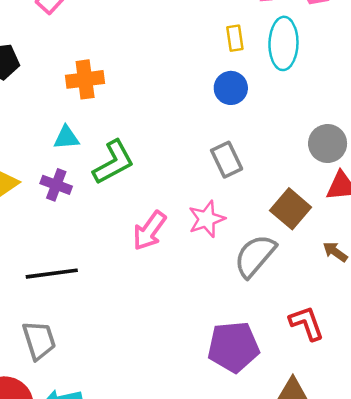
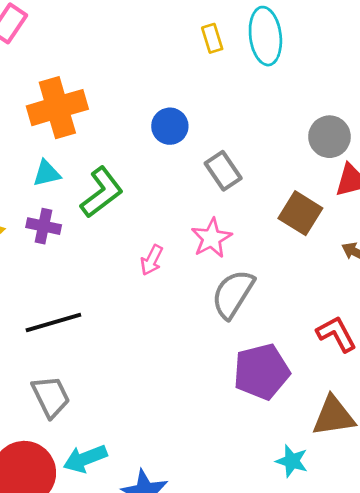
orange cross: (85, 79) -> (57, 108), size x1.4
blue circle: (231, 88) -> (170, 126), moved
pink arrow: (149, 231) -> (152, 260), size x0.7
gray semicircle: (255, 256) -> (233, 294), moved

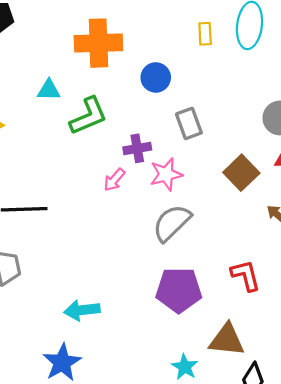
yellow rectangle: (212, 38) -> (205, 34), moved
orange cross: (57, 108) -> (98, 43), moved
purple cross: (44, 226) -> (137, 148), moved, turned -36
cyan arrow: (85, 459) -> (82, 310), moved

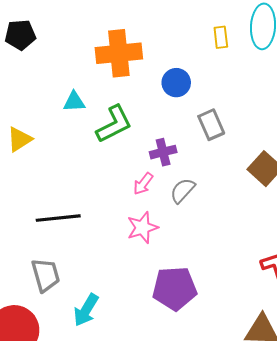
pink star: (166, 174) -> (142, 228), moved
gray semicircle: (172, 223) -> (183, 190), moved, size x0.7
purple pentagon: (179, 290) -> (175, 288), moved
cyan arrow: (82, 310) -> (86, 310), moved, turned -48

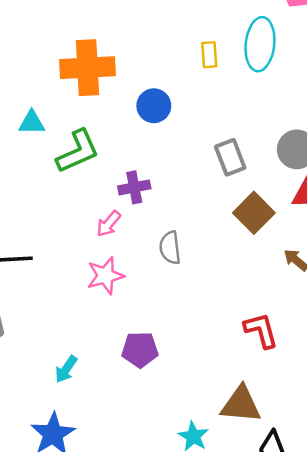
gray rectangle: (211, 125) -> (230, 157), moved
gray semicircle: (183, 190) -> (170, 248), moved, turned -52
purple pentagon: (175, 288) -> (140, 350), size x0.7
cyan arrow: (86, 310) -> (66, 369), moved, size x0.7

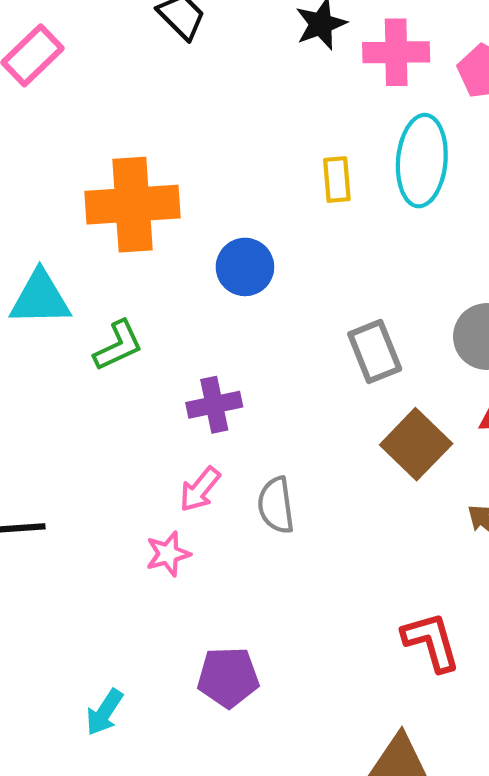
cyan triangle: (32, 122) -> (40, 298), size x1.4
green L-shape: (78, 151) -> (118, 346), size x0.7
pink arrow: (109, 224) -> (200, 489), moved
pink star: (105, 276) -> (168, 554), size x0.7

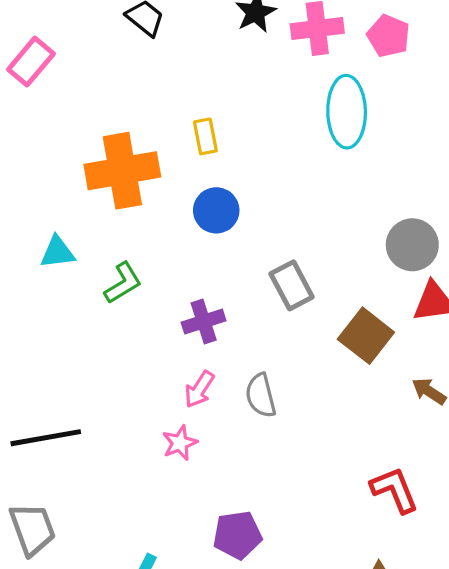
yellow rectangle: (337, 180) -> (205, 136), moved
cyan triangle: (40, 298) -> (57, 252), size x0.7
gray rectangle: (375, 351) -> (292, 285), moved

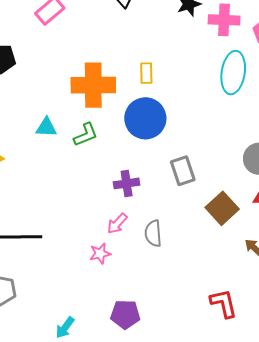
blue circle: (216, 210) -> (145, 118), size x1.5
green L-shape: (123, 283) -> (86, 135), moved

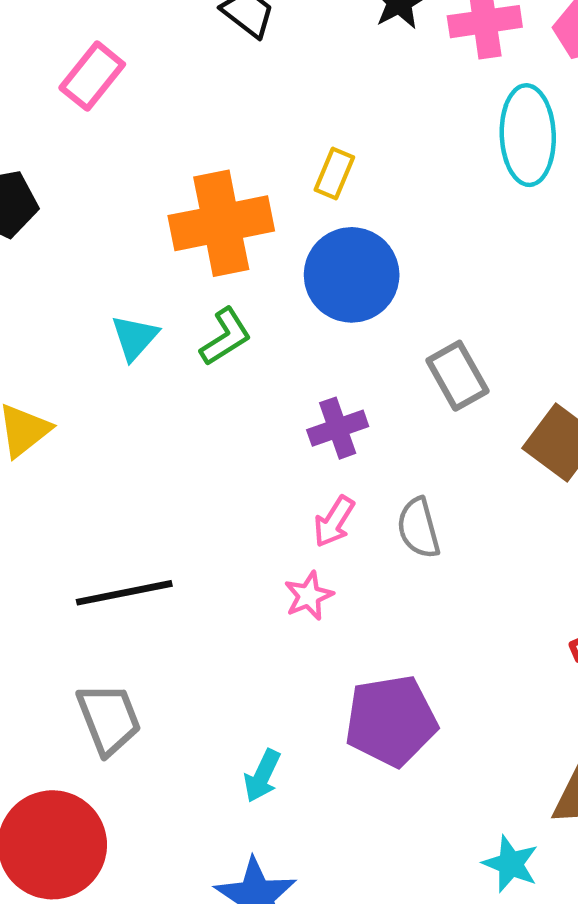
yellow rectangle: (146, 73) -> (334, 174), turned 35
cyan triangle: (46, 127) -> (135, 337), turned -40
purple pentagon: (125, 314) -> (391, 721), size x1.4

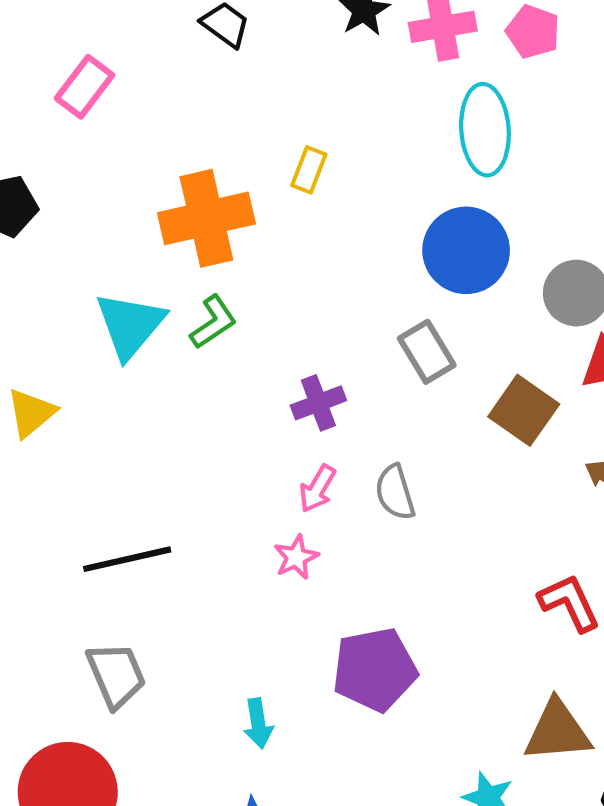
blue circle: (352, 275) -> (466, 250), moved
cyan triangle: (135, 337) -> (130, 325), size x1.6
cyan arrow: (262, 776) -> (258, 723), turned -33

